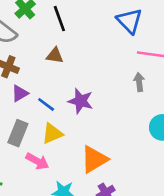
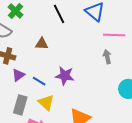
black line: (59, 19) -> (59, 14), moved
yellow triangle: (52, 134) -> (46, 103), turned -48

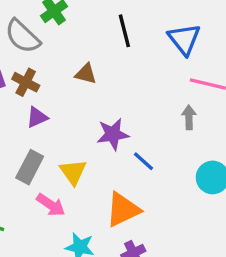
purple star: (65, 76) -> (113, 134), turned -30
blue line: (39, 81) -> (143, 161), moved

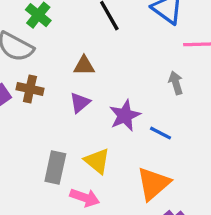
purple triangle: (37, 117) -> (80, 103), moved
gray arrow: (189, 117) -> (176, 83), moved

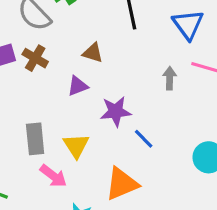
gray arrow: (176, 83) -> (170, 78), moved
gray rectangle: (55, 167) -> (35, 139), turned -36

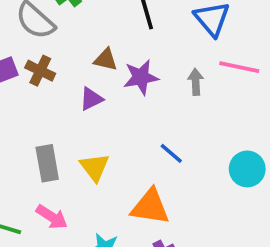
purple star: (116, 112) -> (141, 77), moved
pink arrow: (53, 176) -> (52, 217), moved
orange triangle: (122, 184) -> (150, 207), turned 36

